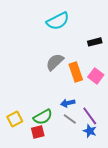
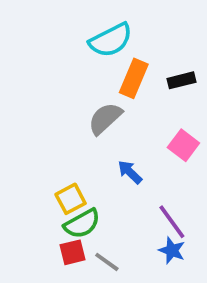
orange rectangle: (76, 72) -> (134, 78), moved, turned 42
blue arrow: (68, 103) -> (130, 172), moved, turned 56
yellow square: (15, 119) -> (71, 199), moved
gray line: (70, 119) -> (107, 262), moved

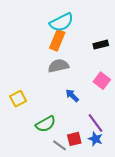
orange rectangle: (134, 78) -> (57, 40), moved
gray semicircle: (105, 119) -> (58, 66), turned 30
yellow square: (71, 199) -> (18, 99), moved
red square: (73, 252) -> (74, 139), moved

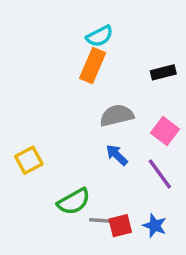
cyan semicircle: (62, 22) -> (100, 36), size x0.7
gray semicircle: (58, 66) -> (117, 115), moved
purple line: (95, 123) -> (160, 174), moved
gray line: (59, 145) -> (101, 220), moved, turned -32

